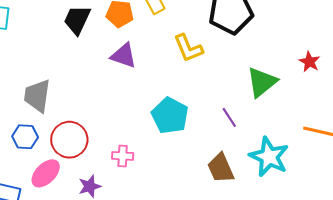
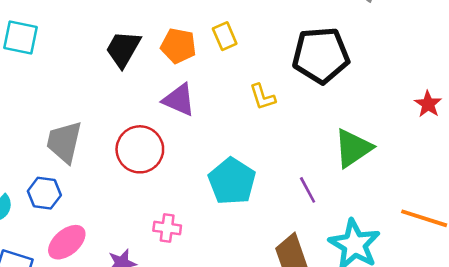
yellow L-shape: (188, 48) -> (262, 97), size x0.7
red star: (309, 62) -> (428, 104), moved
red circle: (69, 140) -> (140, 149), moved

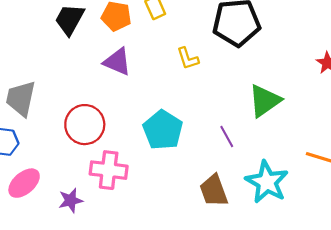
red circle: (140, 149) -> (85, 125), moved
pink cross: (167, 228) -> (109, 170), size x1.6

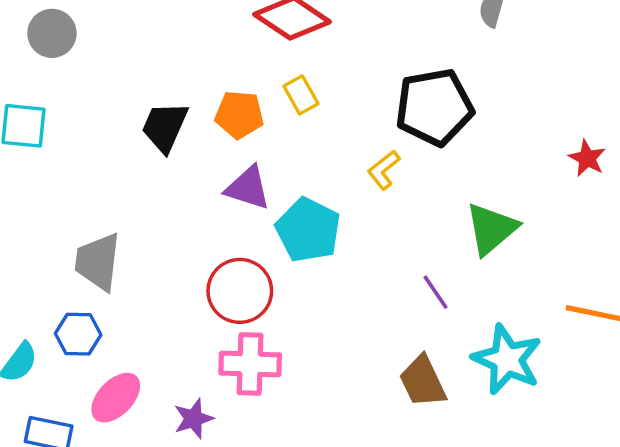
yellow L-shape: (188, 58) -> (384, 170), moved, turned 75
red circle: (85, 125) -> (240, 291), moved
cyan pentagon: (163, 130) -> (308, 230), moved

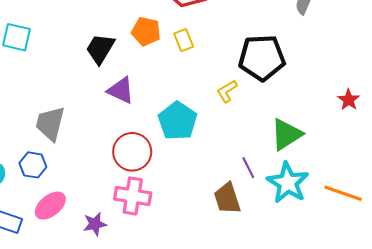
orange pentagon: (239, 115) -> (146, 31), moved
purple triangle: (248, 188) -> (121, 90), moved
cyan star: (507, 360) -> (288, 183), moved
brown trapezoid: (423, 381) -> (227, 198), moved

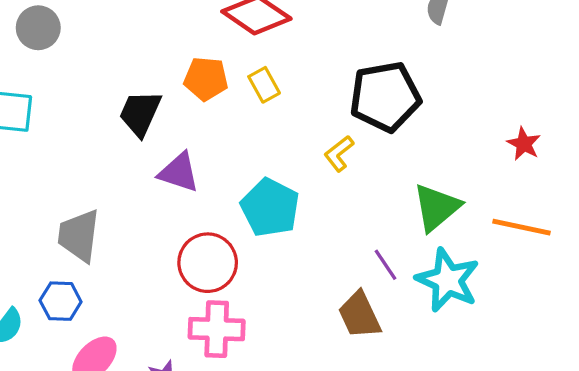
orange line: (343, 193) -> (521, 227), moved

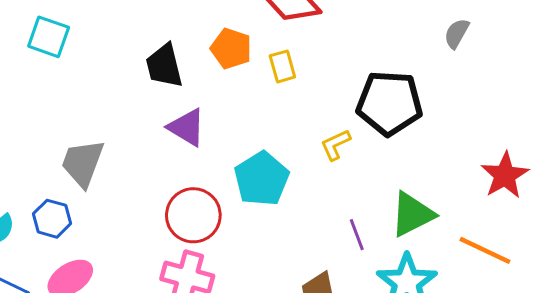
black trapezoid: (140, 113) -> (164, 66), turned -51
red star: (524, 144) -> (505, 175), size x1.5
purple line: (385, 265) -> (357, 235), moved

